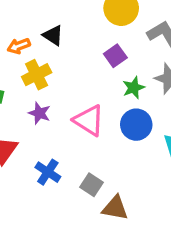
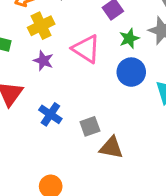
pink triangle: (89, 120) -> (86, 49), moved
gray square: (91, 185) -> (90, 126), turned 36

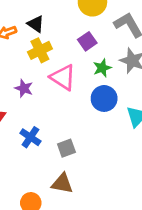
yellow cross: (41, 26) -> (40, 50), moved
brown triangle: (111, 148) -> (62, 183), moved

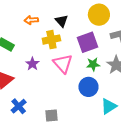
black triangle: (36, 24) -> (61, 21), moved
purple square: (87, 41) -> (87, 42), size x1.5
blue cross: (30, 137) -> (19, 106), moved

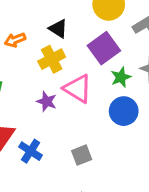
purple star: (32, 64) -> (47, 101), moved
blue cross: (19, 106) -> (31, 151), moved
gray square: (52, 115) -> (82, 155), moved

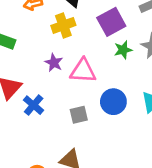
pink triangle: (78, 89) -> (83, 71), moved, turned -36
blue circle: (124, 111) -> (113, 102), moved

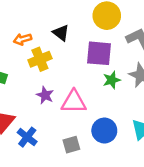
purple square: (111, 22) -> (99, 53), turned 36
yellow cross: (63, 25) -> (40, 59), moved

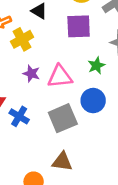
green star: (112, 80) -> (96, 66), moved
gray square: (71, 145) -> (63, 118), size x1.6

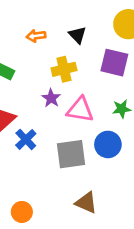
yellow cross: (22, 39) -> (64, 69), moved
brown triangle: (62, 162) -> (86, 203), moved

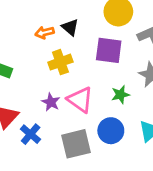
orange arrow: (36, 36) -> (45, 33), moved
purple star: (51, 98) -> (51, 102), moved
pink triangle: (80, 110) -> (80, 100), turned 32

